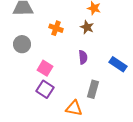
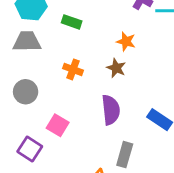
purple semicircle: (83, 57) -> (111, 110), size x1.5
purple square: (45, 89) -> (30, 149), moved

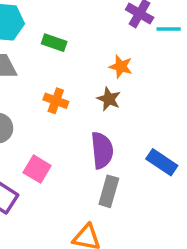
gray rectangle: (125, 155) -> (109, 191), moved

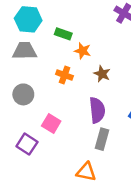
orange star: (121, 67) -> (83, 51), moved

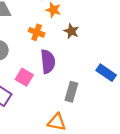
purple semicircle: (97, 110) -> (48, 61), moved

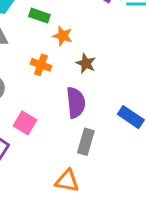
purple semicircle: (48, 61) -> (76, 103), moved

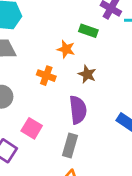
green rectangle: (39, 16) -> (88, 31), moved
gray rectangle: (86, 142) -> (70, 145), moved

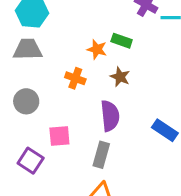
green rectangle: (88, 31) -> (122, 41), moved
pink square: (32, 128) -> (59, 136), turned -36

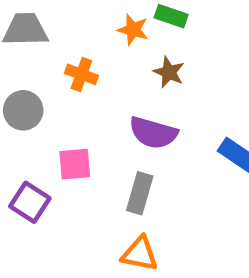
orange cross: (75, 78) -> (81, 74), moved
purple semicircle: (110, 116) -> (153, 133), turned 112

